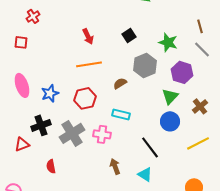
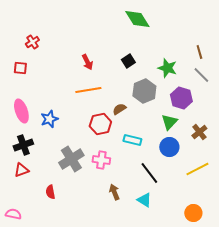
red hexagon: (85, 98) -> (100, 124), moved
cyan rectangle: (121, 114) -> (132, 140), moved
black cross: (41, 125) -> (23, 145), moved

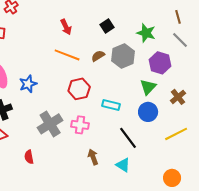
orange line: (88, 90) -> (67, 55), turned 30
brown semicircle: (119, 109) -> (98, 56), moved

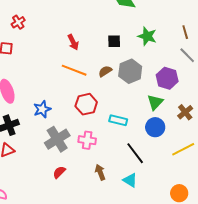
black square: (107, 26) -> (114, 41), turned 32
green star: (146, 33) -> (147, 36), moved
blue star: (28, 84) -> (42, 109), moved
red semicircle: (29, 157) -> (59, 172), moved, turned 56

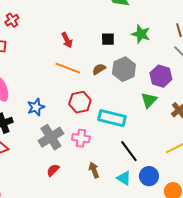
cyan rectangle: (118, 120) -> (112, 118), size x1.5
blue circle: (155, 127) -> (149, 176), moved

